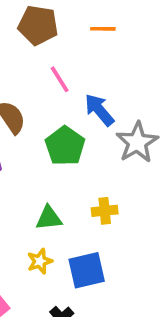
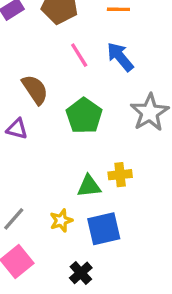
blue arrow: (99, 110) -> (120, 57), moved
green triangle: (49, 218) -> (89, 186), moved

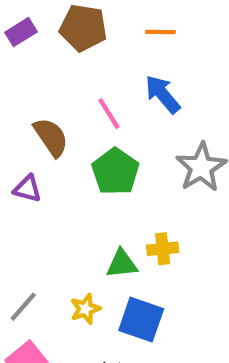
pink line: (79, 55) -> (109, 114), moved
blue square: (104, 229) -> (141, 320), turned 32

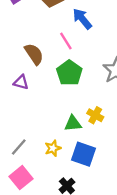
blue arrow: (163, 94) -> (82, 19), moved
yellow cross: (163, 249) -> (95, 115), turned 35

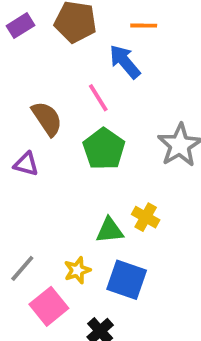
pink square: (21, 178) -> (49, 306), moved

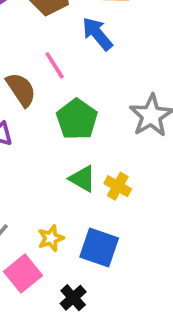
pink line: (98, 98) -> (55, 65), moved
green triangle: (110, 230) -> (82, 179), moved, turned 36

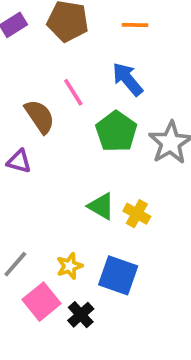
blue arrow: (97, 34) -> (127, 79), moved
green pentagon: (77, 119) -> (116, 131), moved
black cross: (73, 298) -> (81, 315), moved

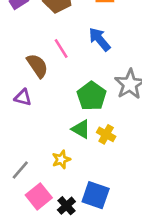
green pentagon: (116, 131) -> (92, 96), moved
yellow star: (70, 266) -> (61, 159), moved
blue square: (118, 275) -> (96, 195), moved

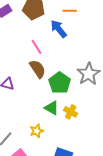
blue arrow: (100, 39) -> (59, 29), moved
brown semicircle: (37, 66) -> (38, 69), moved

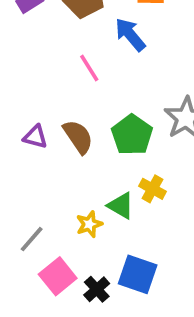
brown semicircle: (38, 69) -> (78, 137), moved
green triangle: (52, 108) -> (121, 206), moved

